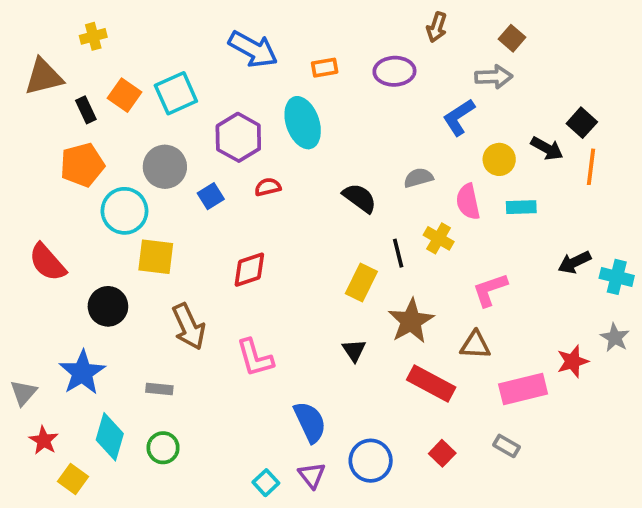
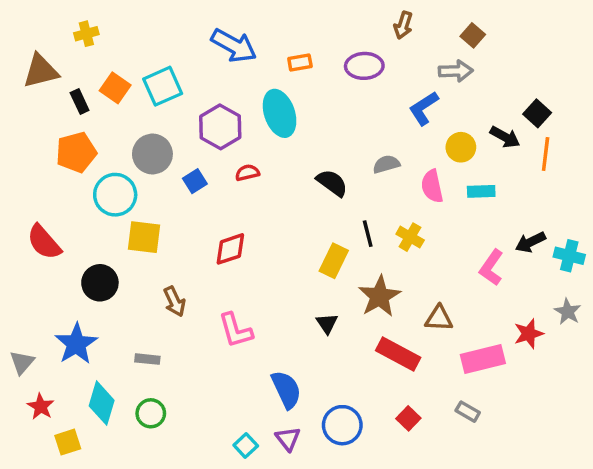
yellow cross: (439, 238) -> (410, 237), moved
pink L-shape: (490, 290) -> (491, 268), moved, turned -36
brown arrow: (189, 327) -> (174, 301), size x0.7
yellow square: (73, 479) -> (68, 442), turned 36

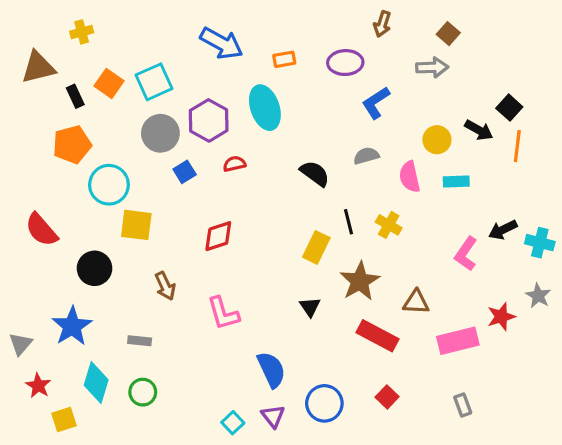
blue L-shape: (424, 108) -> (376, 103), moved
gray circle: (152, 154) -> (160, 133), moved
gray rectangle: (468, 412) -> (463, 405), moved, turned 40

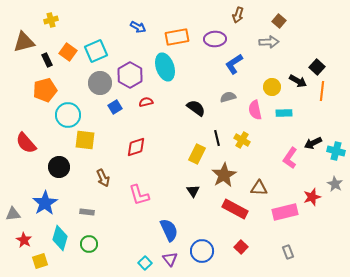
blue arrow: (222, 43) -> (138, 27), size x0.6
orange rectangle: (284, 59) -> (177, 37), size x1.6
gray triangle: (21, 344) -> (13, 214), turned 42

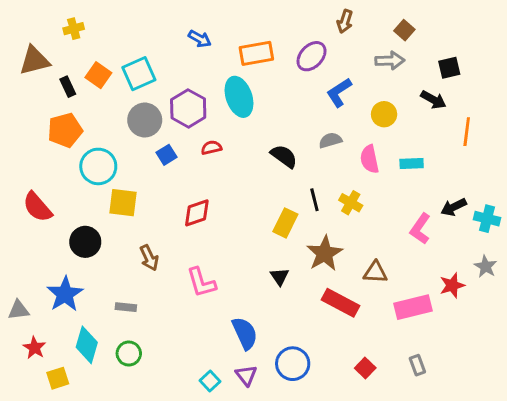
purple ellipse: (215, 39) -> (312, 56), turned -45
black square: (317, 67) -> (449, 68), moved, turned 35
black arrow: (298, 81) -> (433, 100), moved
yellow circle: (272, 87) -> (384, 114), moved
red square: (241, 247) -> (365, 368), moved

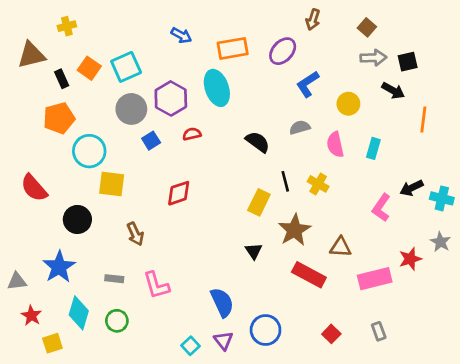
gray arrow: (390, 61) -> (373, 58), moved
cyan rectangle: (412, 164) -> (373, 148), turned -72
pink L-shape: (201, 282) -> (156, 285), moved

